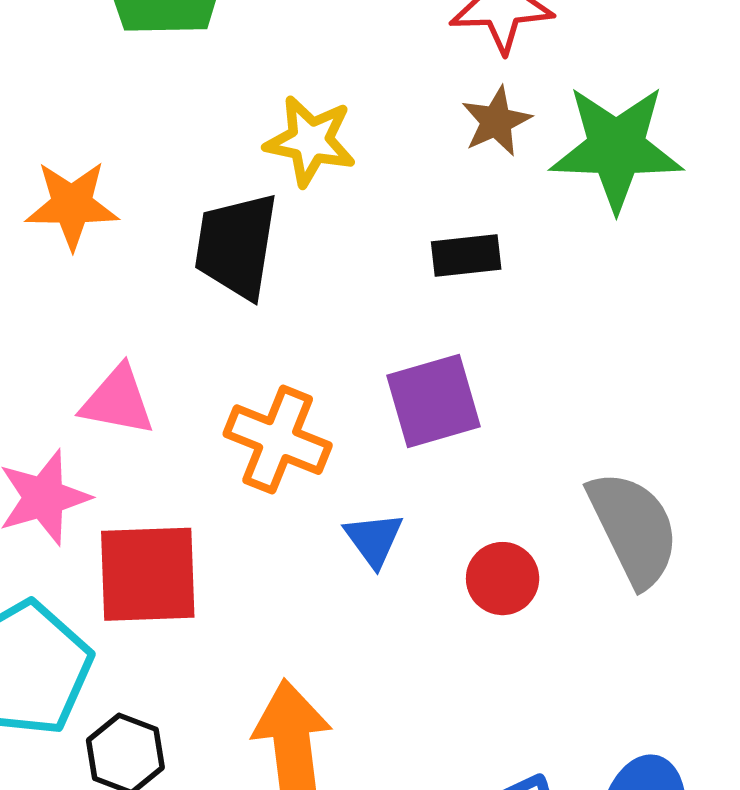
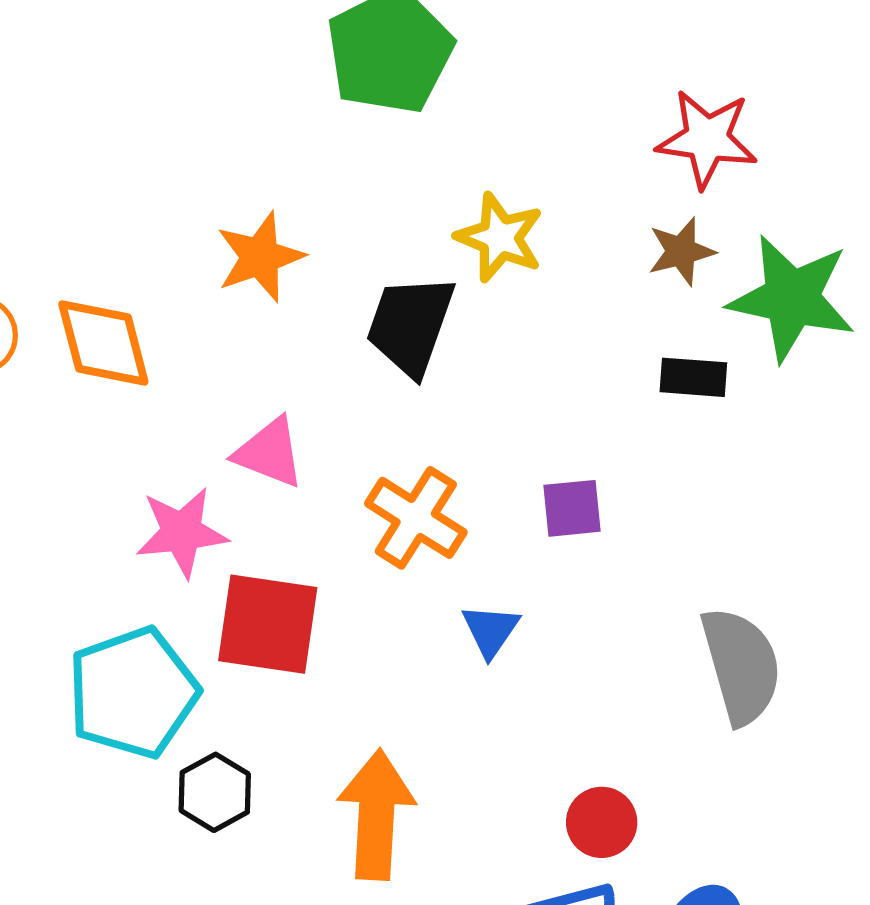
orange star: (72, 205) -> (260, 257), turned -30
black rectangle: (466, 255) -> (693, 377), moved
purple square: (433, 401) -> (572, 508), size x0.7
red circle: (503, 579) -> (602, 822), moved

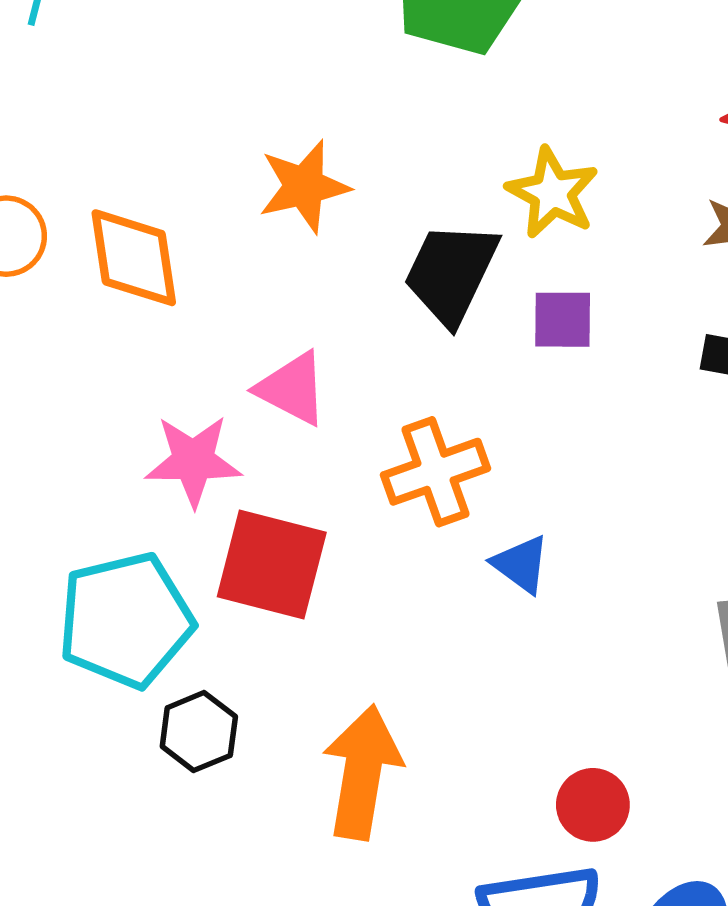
purple square: (572, 508) -> (563, 320), moved
orange cross: (416, 518) -> (435, 472), turned 32
blue triangle: (491, 630) -> (521, 564), moved, turned -34

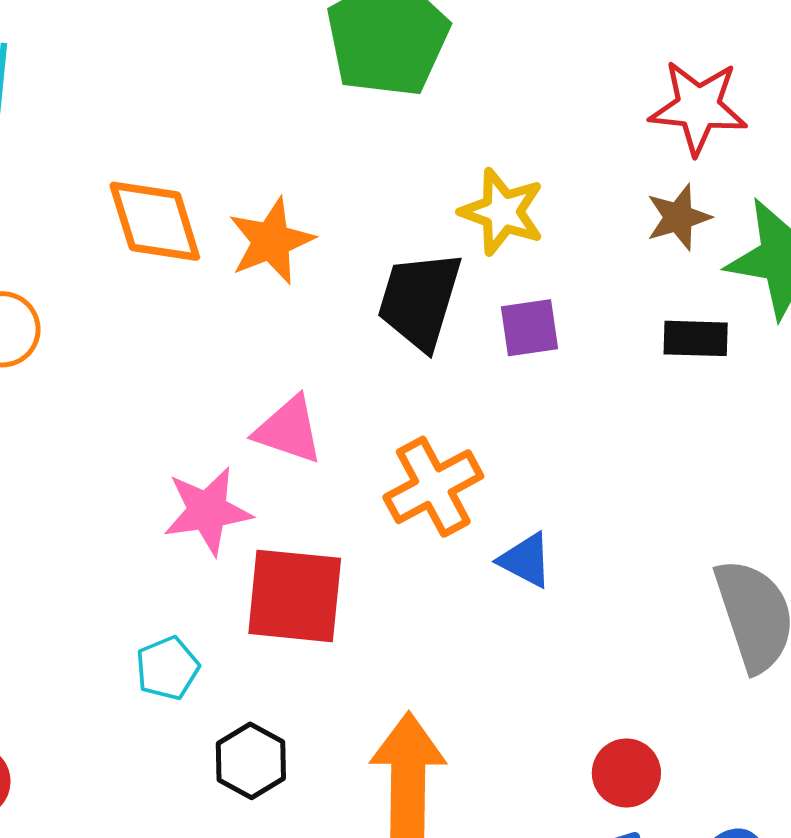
orange diamond: (134, 258) -> (155, 221), moved
cyan pentagon: (126, 620) -> (167, 668), size x0.5

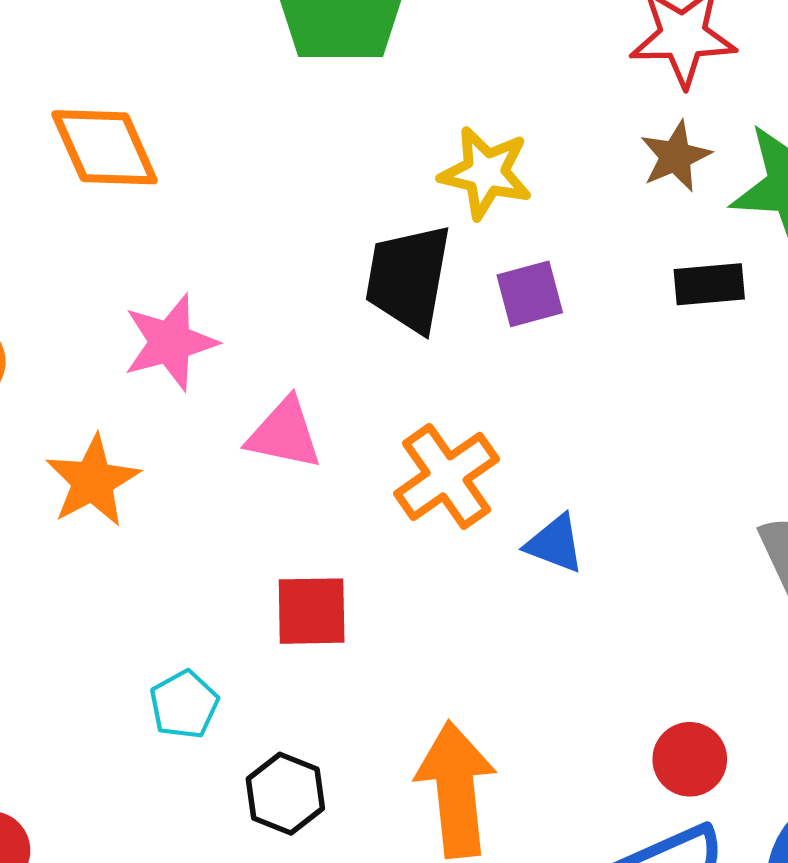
orange diamond: (155, 221) -> (105, 147), moved
orange star: (271, 241) -> (93, 481), moved
pink star: (207, 511) -> (170, 342), moved
red square: (295, 596) -> (312, 611), size x0.7

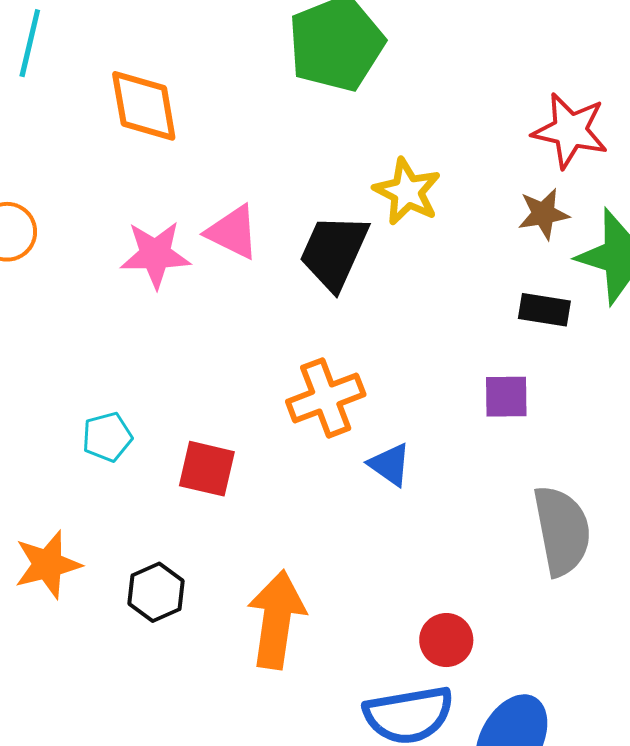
purple square: (530, 294) -> (506, 397), moved
pink triangle: (284, 434) -> (233, 232), moved
orange star: (93, 481) -> (48, 564), moved
cyan pentagon: (184, 705) -> (107, 437), moved

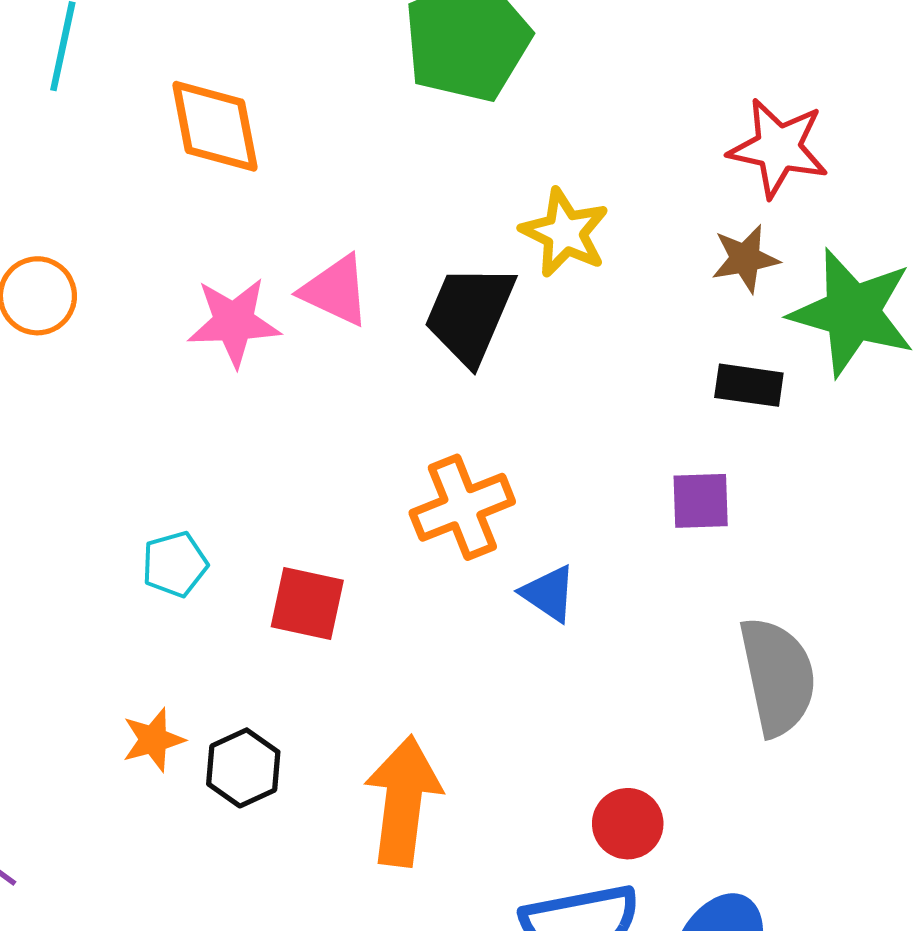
orange star: (48, 564) -> (153, 740), moved, size x0.7

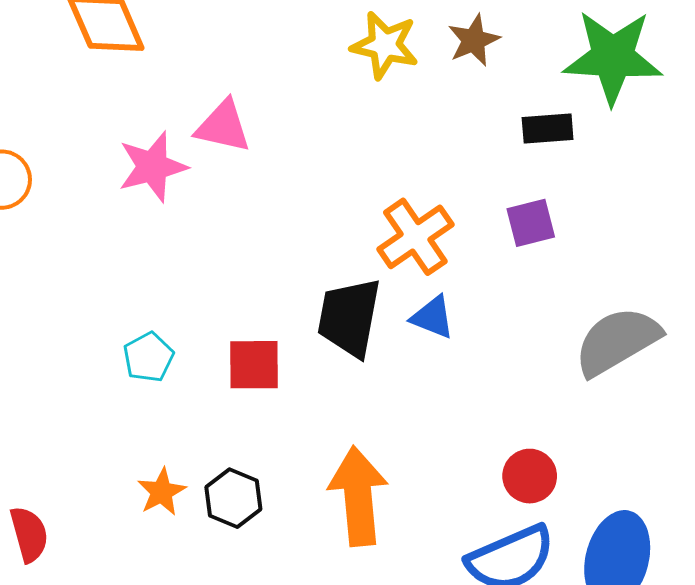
brown star: (745, 259) -> (474, 40), moved
black trapezoid: (470, 314) -> (349, 317), moved
orange cross: (462, 507) -> (415, 237), moved
gray semicircle: (778, 676) -> (617, 341), turned -96

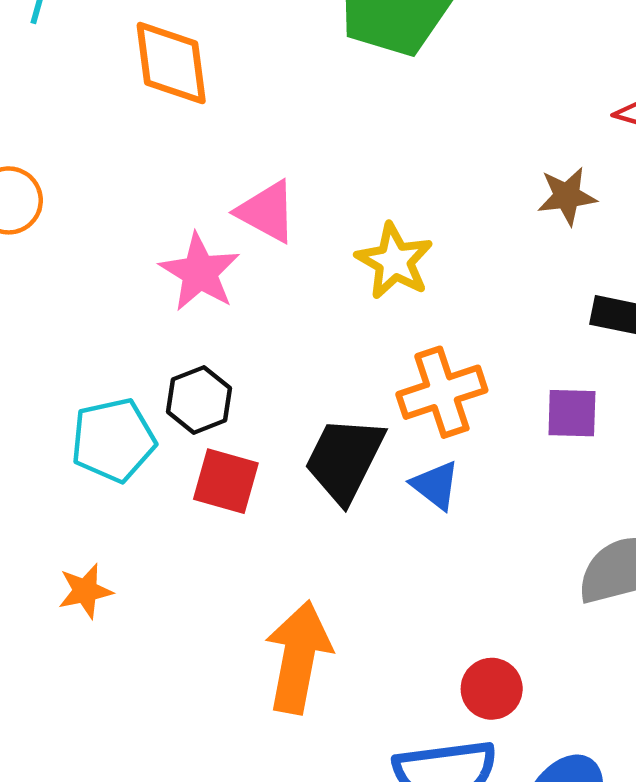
yellow star: (385, 45) -> (394, 261), moved
pink star: (153, 167) -> (200, 272), moved, turned 30
cyan pentagon: (148, 357) -> (113, 440), size x1.5
black hexagon: (233, 498) -> (199, 400), moved

